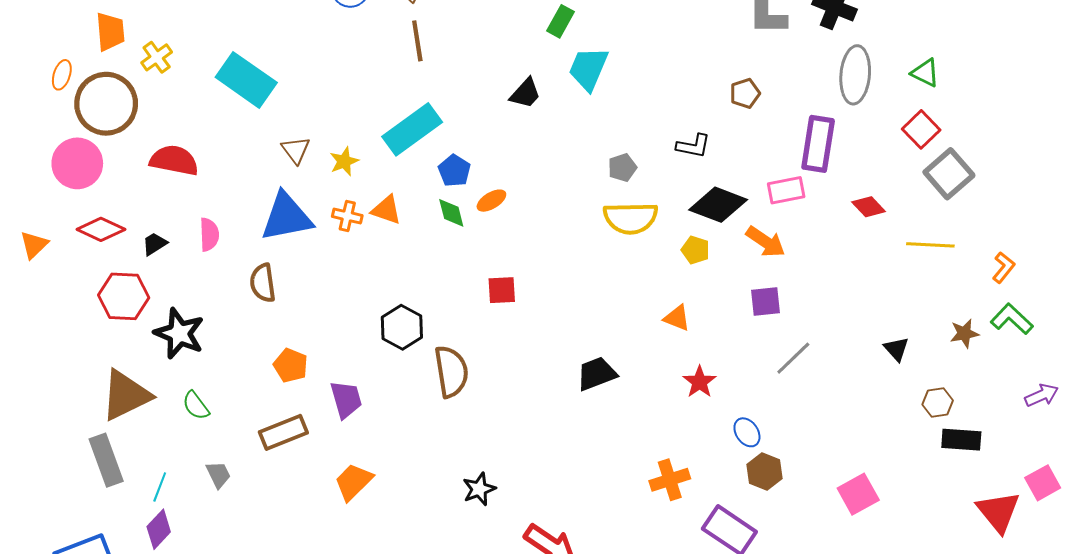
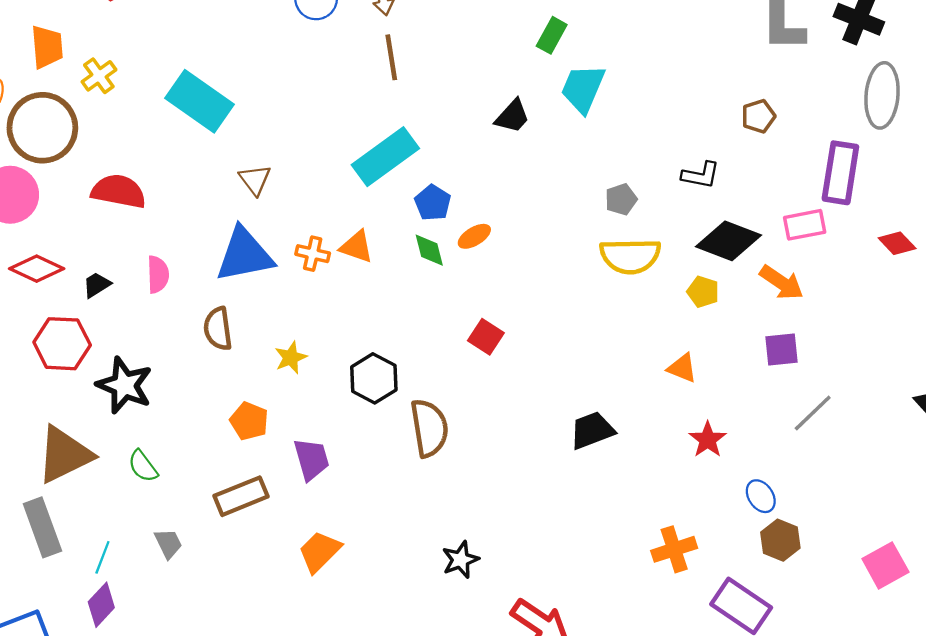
yellow star: (344, 161) -> (291, 358), moved
red square: (502, 290) -> (486, 337), turned 36

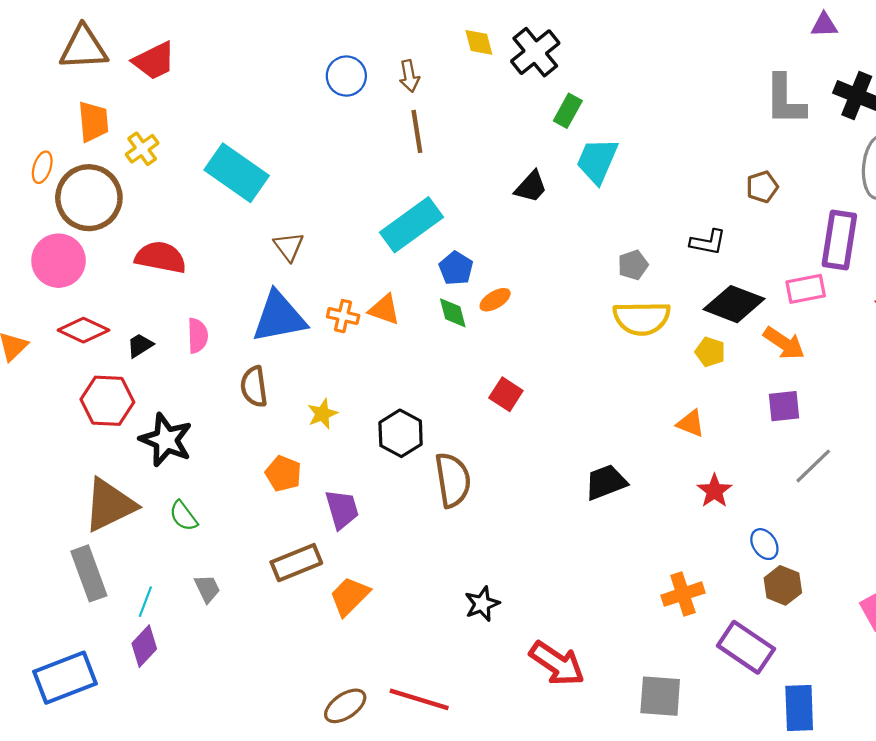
brown rectangle: (241, 496) -> (296, 563), moved

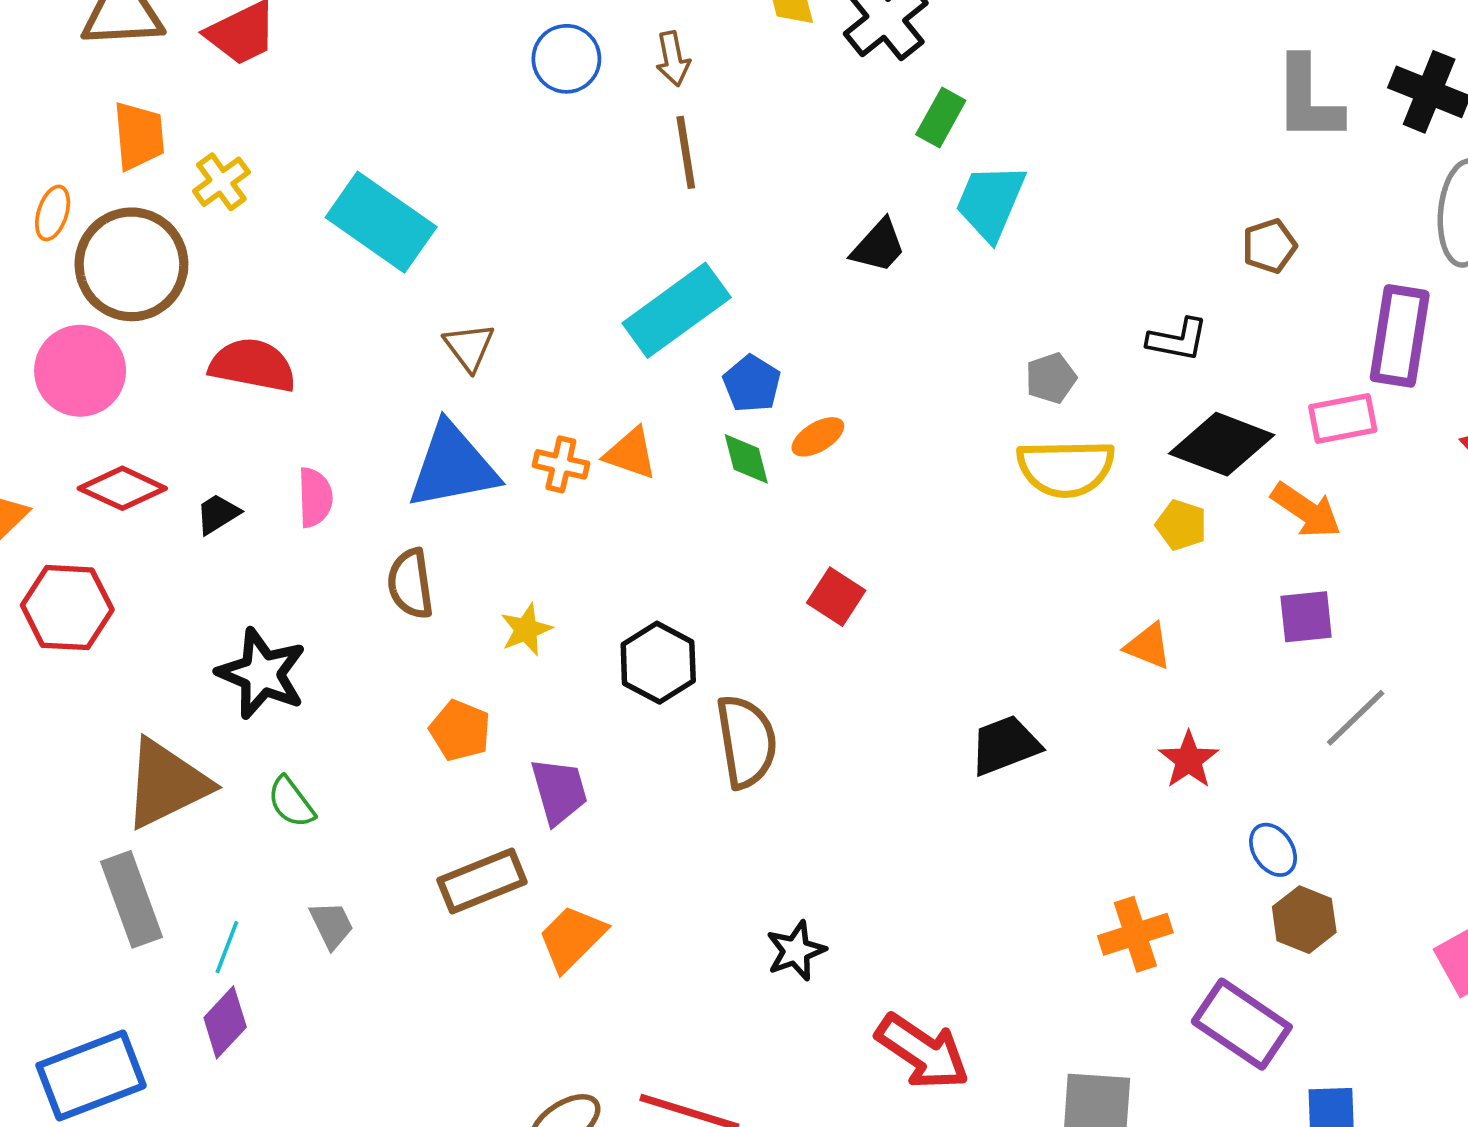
red hexagon: (107, 401) -> (67, 608), moved

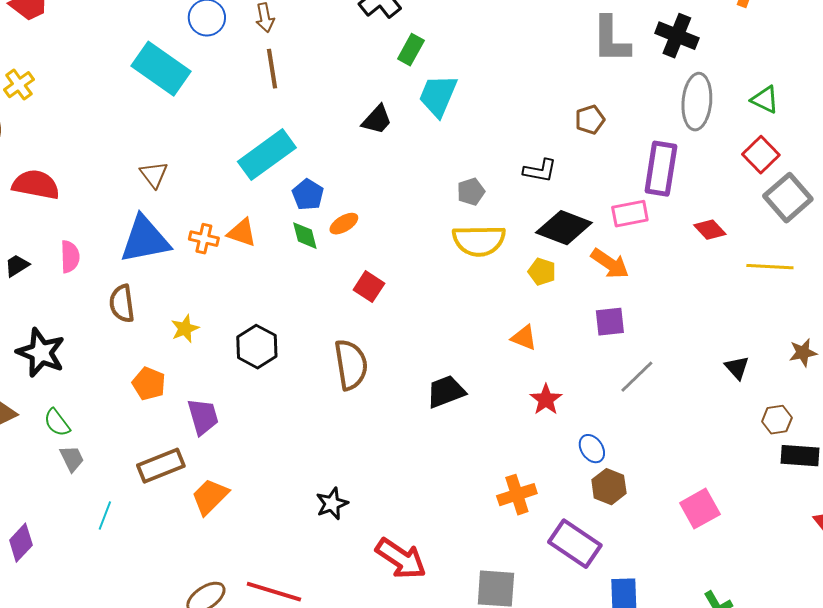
cyan rectangle: (381, 222) -> (161, 69), moved
red square: (836, 597) -> (369, 287), moved
brown semicircle: (746, 742) -> (351, 365), moved
gray trapezoid: (332, 925) -> (72, 459), moved
cyan line: (227, 947) -> (105, 516), moved

